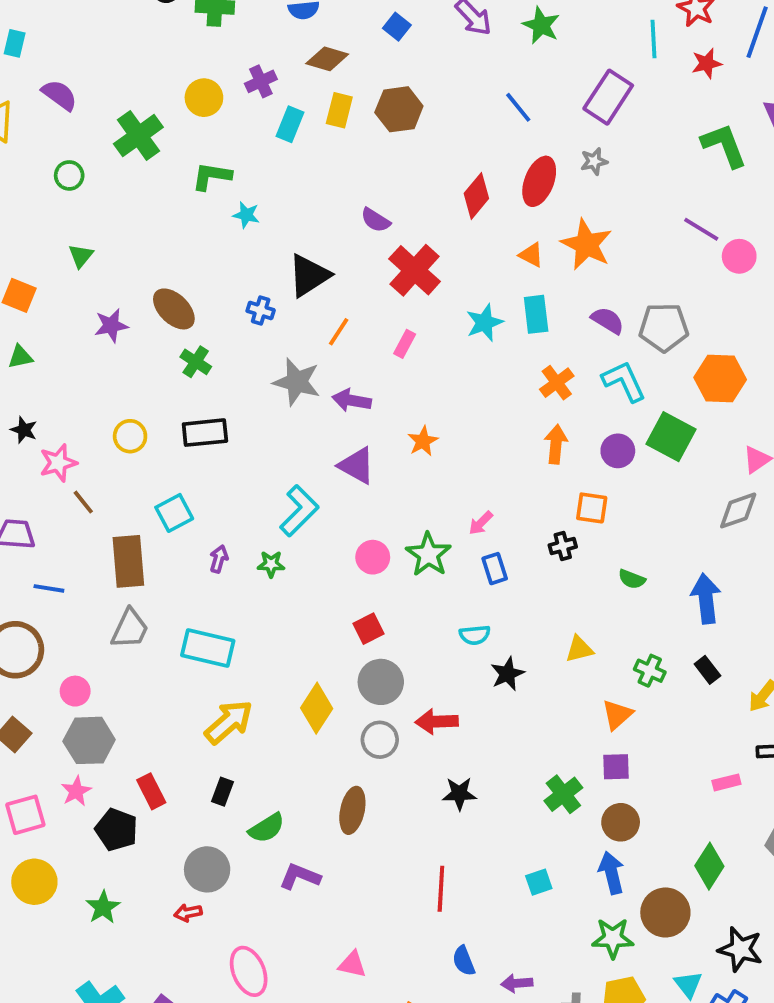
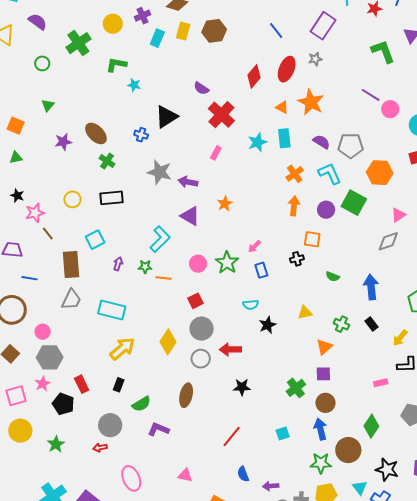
orange line: (339, 332) -> (164, 278), moved, turned 63
red line: (441, 889) -> (232, 436), turned 35

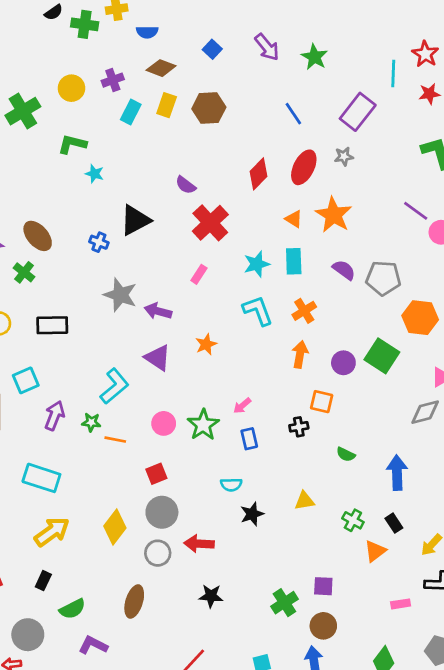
green cross: (107, 161) -> (24, 272), moved
cyan L-shape: (330, 174) -> (258, 311), moved
purple arrow: (118, 264) -> (55, 416), size x1.5
orange triangle: (324, 347) -> (375, 551), moved

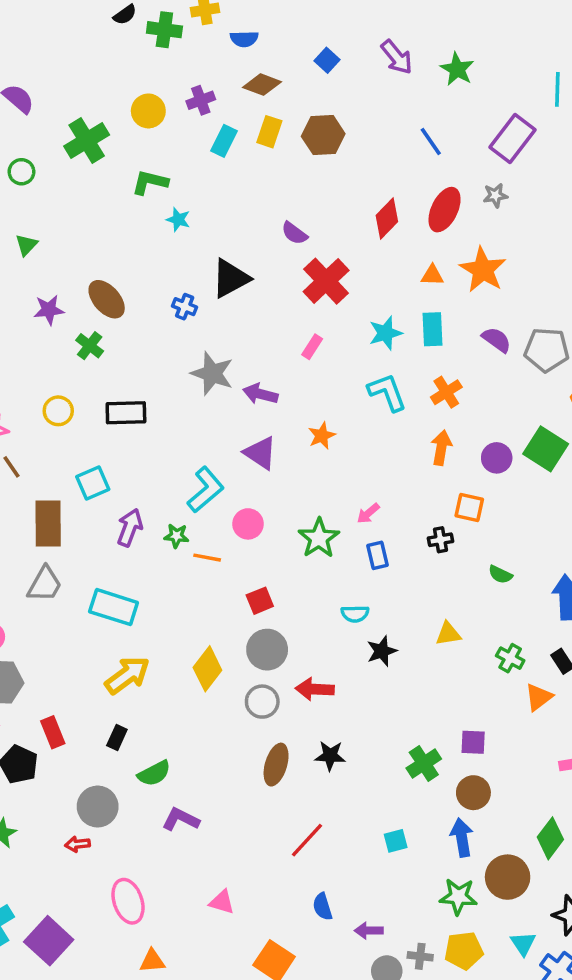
orange triangle: (294, 219) -> (432, 275), turned -30
pink circle: (164, 423) -> (248, 524), moved
brown ellipse: (134, 601) -> (276, 765), moved

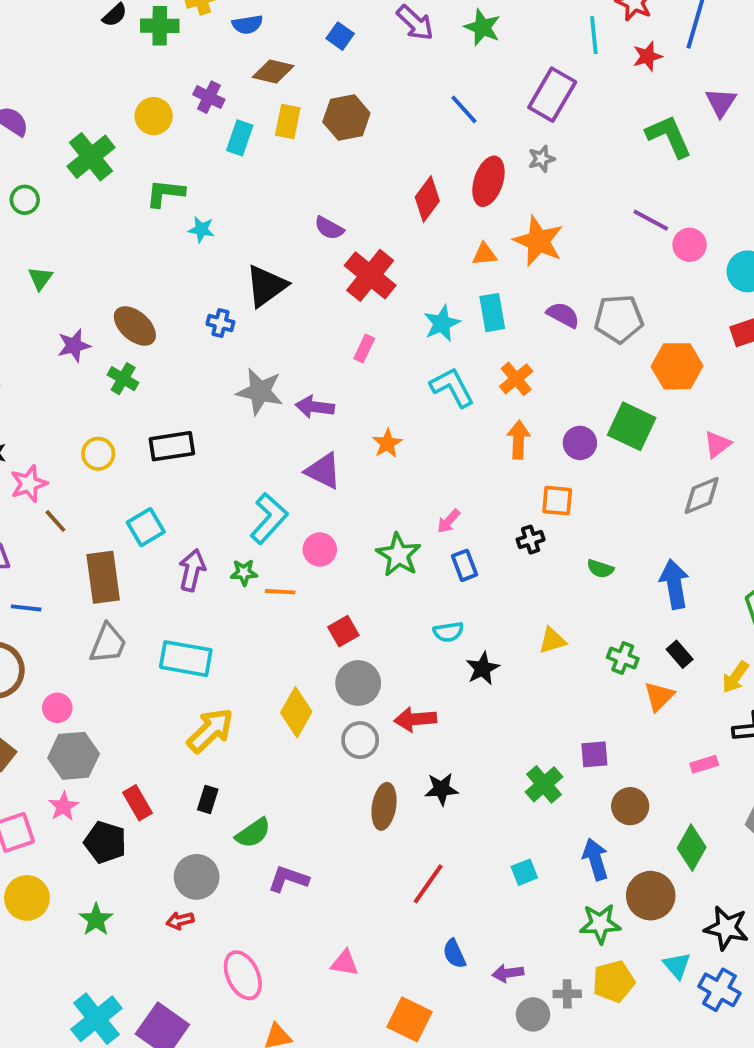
purple cross: (201, 100) -> (209, 97), turned -36
brown circle: (473, 793) -> (630, 806), moved

